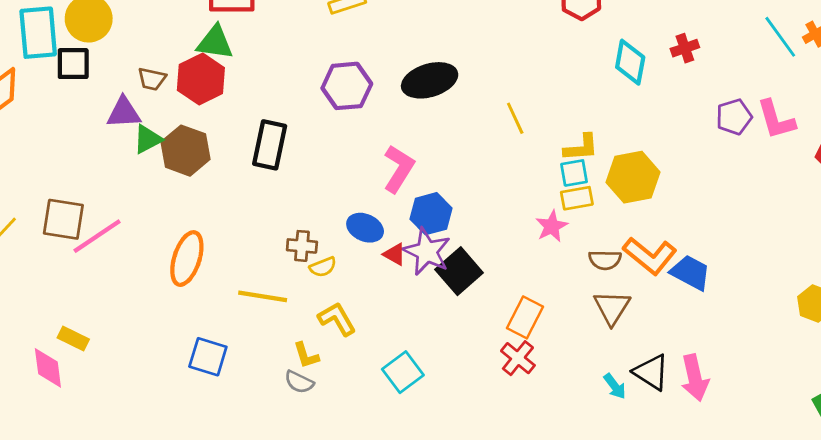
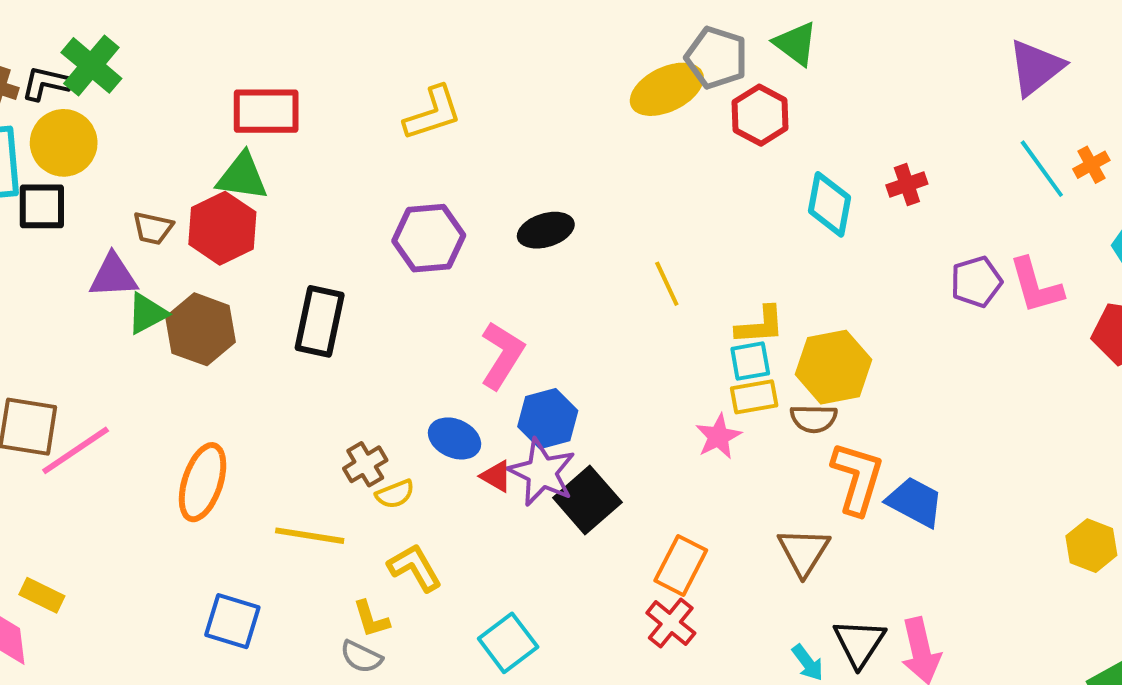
black ellipse: (430, 80) -> (546, 230), size x0.7
brown cross: (302, 246) -> (365, 464), turned -36
orange L-shape: (650, 256) -> (857, 478), turned -112
brown semicircle: (605, 260) -> (814, 419), moved
black triangle: (651, 372) -> (859, 643), turned 30

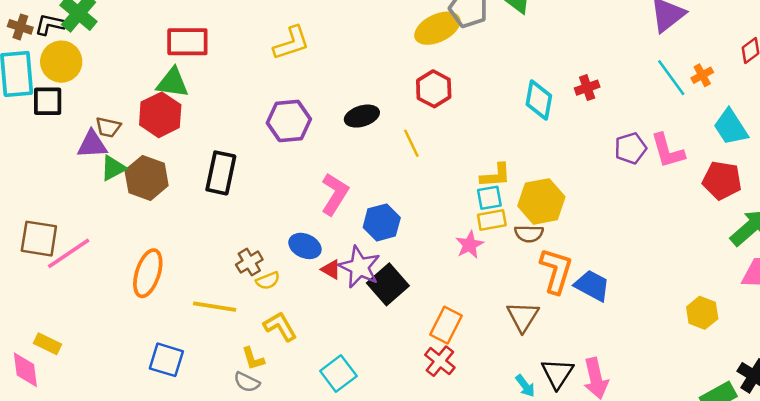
red hexagon: (760, 115) -> (434, 89), moved
brown trapezoid: (153, 228) -> (108, 127), moved
yellow line: (667, 284) -> (411, 143), moved
blue hexagon: (548, 419) -> (382, 222), moved

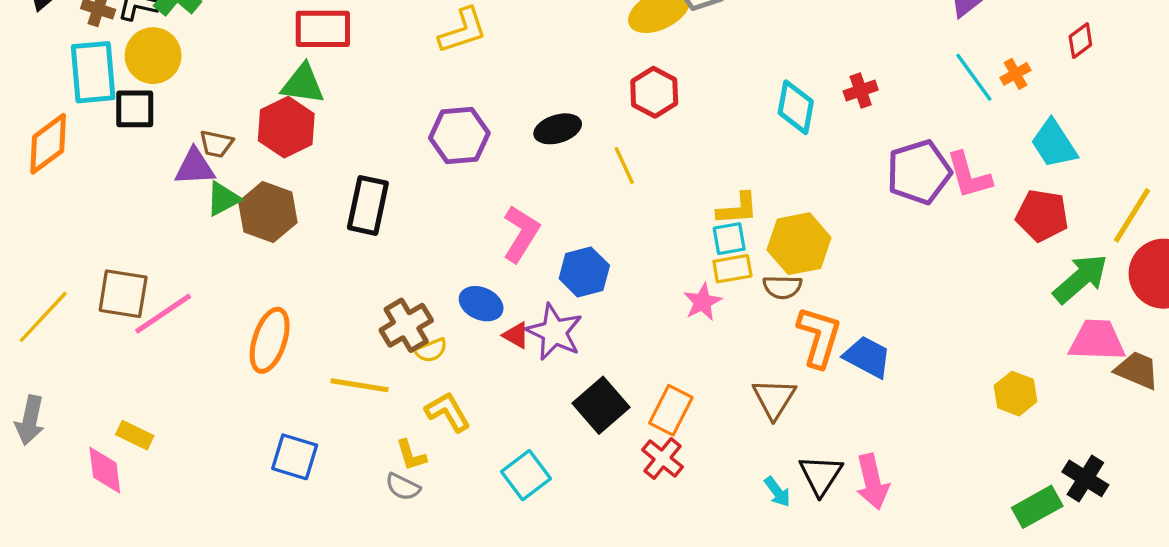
purple pentagon: (630, 148) -> (919, 172), size x1.5
brown cross: (249, 262) -> (406, 325), size x1.4
black square: (388, 284) -> (601, 405), moved

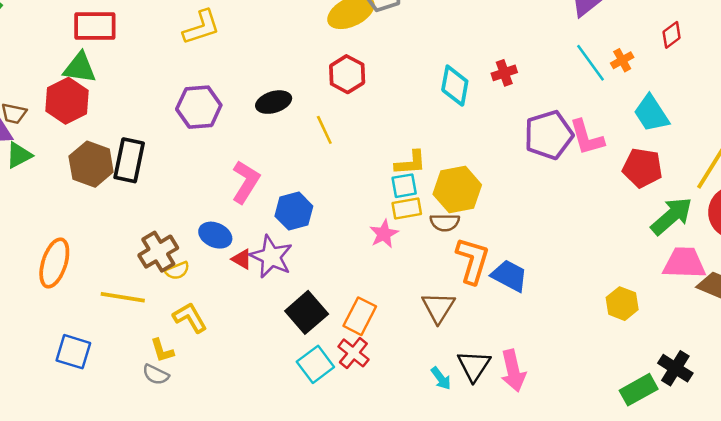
brown hexagon: (268, 212) -> (91, 164), moved
cyan square: (526, 475) -> (315, 364), moved

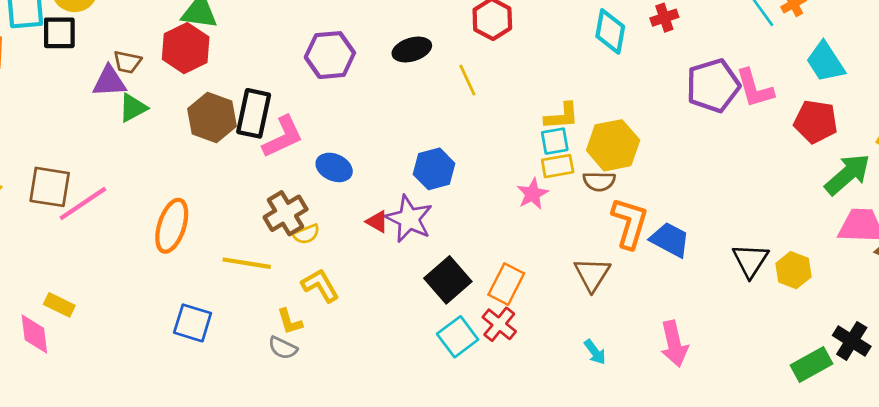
pink L-shape: (246, 182) -> (283, 137), moved, turned 33
blue ellipse: (215, 235) -> (334, 167), moved
black triangle: (474, 366) -> (750, 260), moved

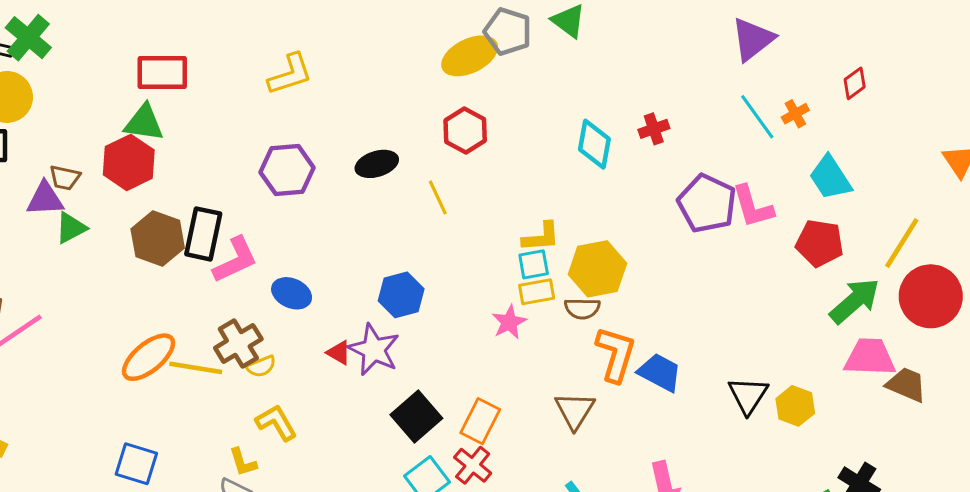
purple pentagon: (713, 86) -> (707, 203), turned -30
orange ellipse: (172, 226) -> (149, 357), moved, turned 32
yellow line: (247, 263) -> (196, 368), moved

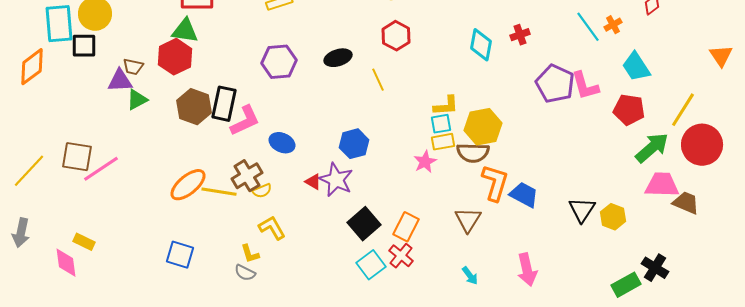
brown semicircle: (582, 309) -> (473, 153), size x1.4

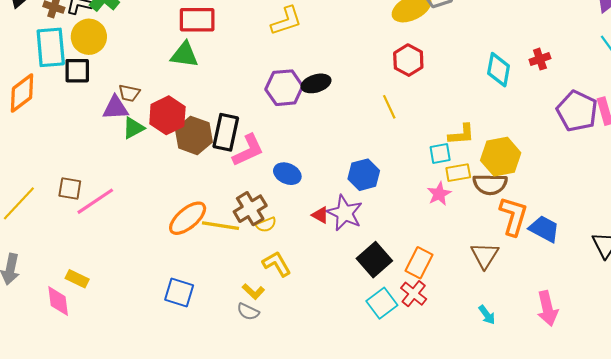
red hexagon: (175, 57) -> (167, 115), moved
black ellipse: (338, 58) -> (316, 83), moved
cyan square: (441, 124) -> (440, 153), moved
brown square: (77, 157) -> (70, 189), size x0.7
yellow L-shape: (250, 254) -> (253, 291), turned -30

